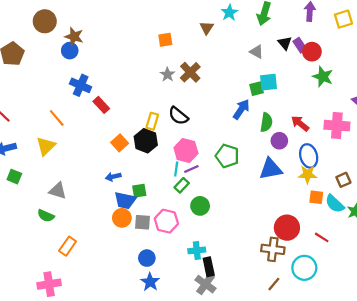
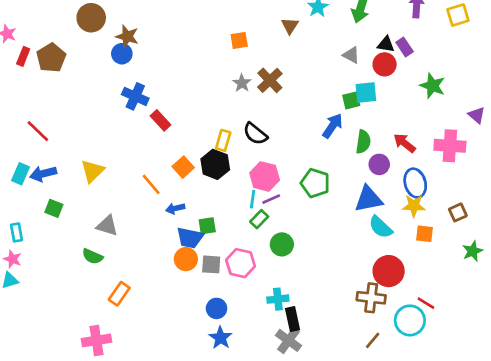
black triangle: (285, 43) -> (386, 44), turned -40
red circle: (312, 52) -> (385, 64), moved
orange line: (57, 118) -> (151, 184), moved
cyan semicircle: (335, 204) -> (381, 227), moved
red line: (322, 237) -> (426, 303), moved

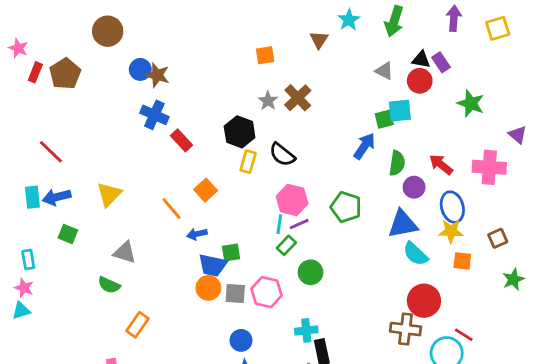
brown star: (127, 36) -> (157, 75), moved
black hexagon: (215, 164) -> (240, 132), moved
cyan rectangle: (20, 174) -> (32, 197), turned -30

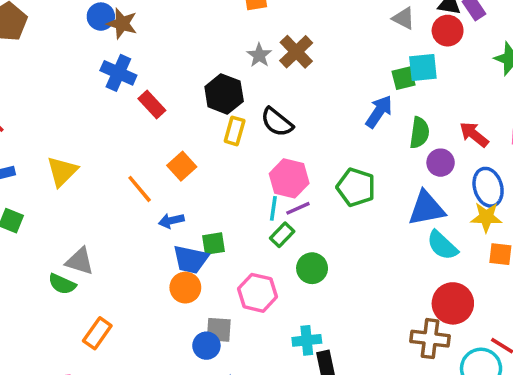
gray triangle: (125, 252) -> (80, 261), moved
gray square: (235, 294) -> (219, 330), moved
blue circle: (241, 340) -> (206, 346), moved

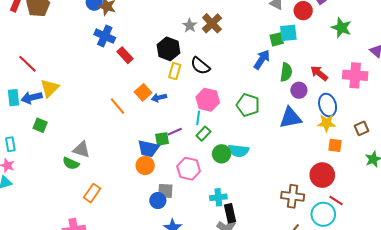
yellow triangle: (62, 171) -> (50, 88), moved
purple line: (298, 208) -> (175, 132), moved
blue arrow: (171, 221) -> (159, 98), moved
cyan semicircle: (442, 245) -> (238, 151), moved, turned -36
red circle: (453, 303) -> (322, 175), moved

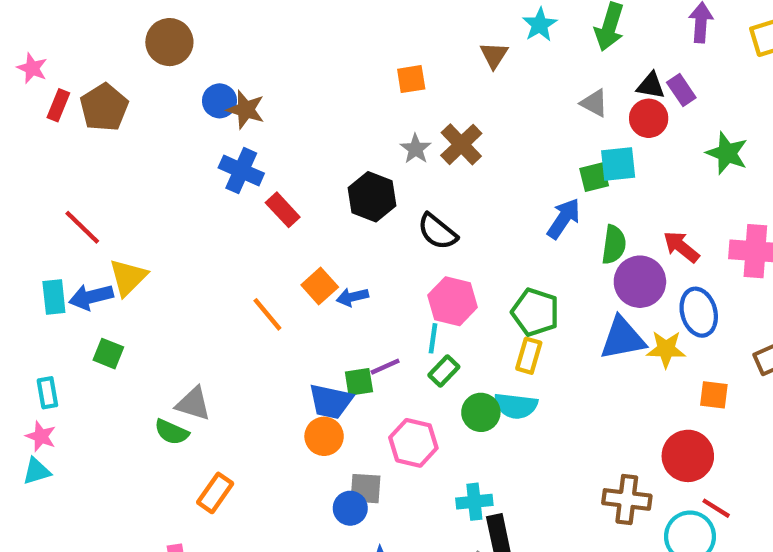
yellow rectangle: (175, 71) -> (529, 356), moved
purple circle: (299, 90) -> (640, 282), size x1.5
yellow star: (327, 123) -> (666, 349), moved

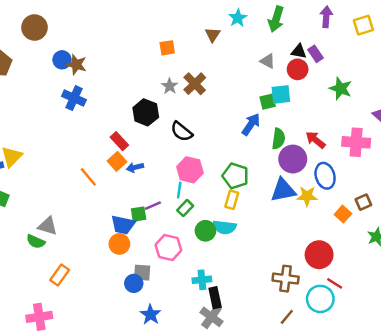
red rectangle: (283, 210) -> (119, 141), moved
orange square: (714, 395) -> (343, 214), moved, turned 35

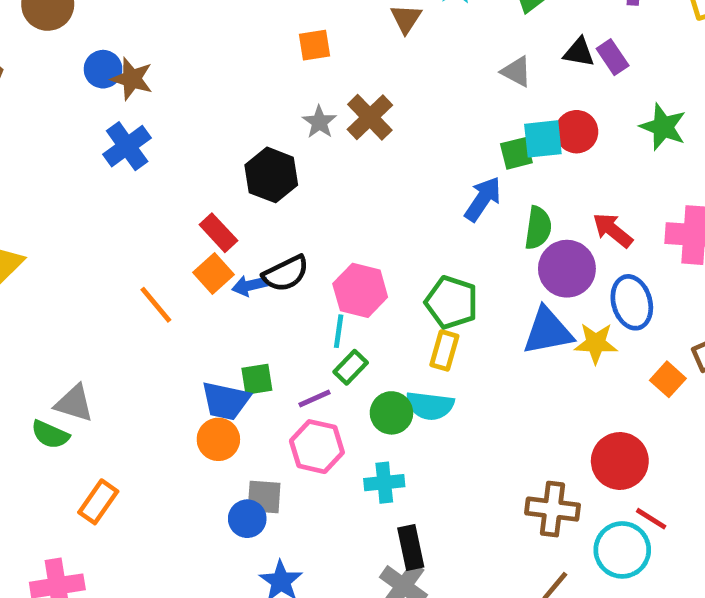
red circle: (298, 69) -> (577, 132), moved
blue cross: (74, 98) -> (127, 146), turned 30
black semicircle: (182, 132) -> (286, 273), moved, turned -65
purple line: (153, 206) -> (315, 398), moved
cyan cross: (202, 280) -> (384, 483), moved

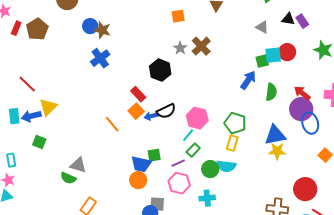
purple circle: (567, 269) -> (301, 109), moved
cyan line: (339, 331) -> (188, 135), turned 32
yellow star: (596, 343) -> (277, 151), moved

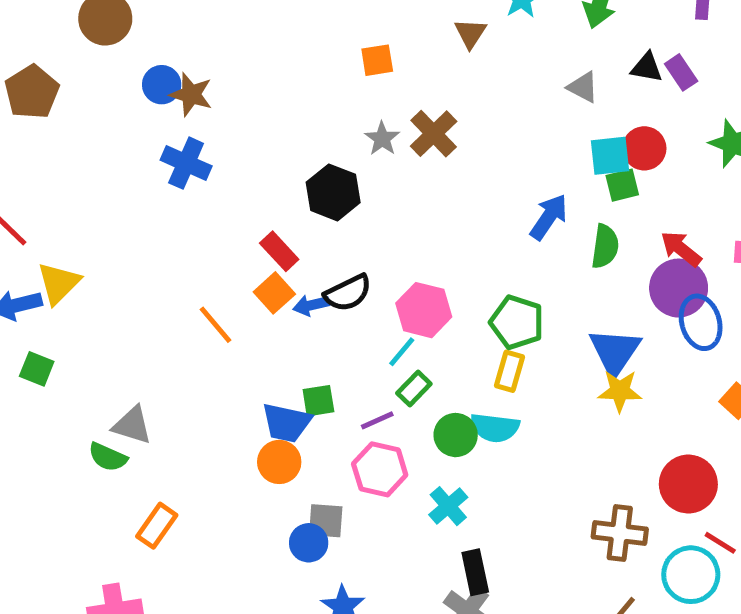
blue cross: (100, 58) -> (186, 163), turned -30
green square: (262, 61) -> (622, 185), moved
blue triangle: (275, 135) -> (615, 352), turned -45
cyan cross: (207, 198) -> (448, 506), turned -35

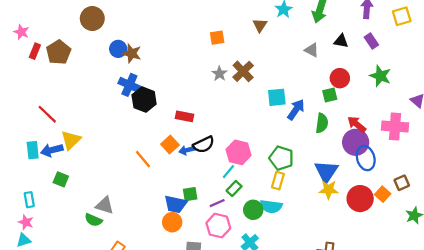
purple rectangle: (681, 72) -> (371, 41), moved
cyan square: (610, 156) -> (277, 97), moved
black hexagon: (333, 192) -> (144, 100), moved
red rectangle: (279, 251) -> (185, 116), moved, turned -36
red circle: (688, 484) -> (360, 199), moved

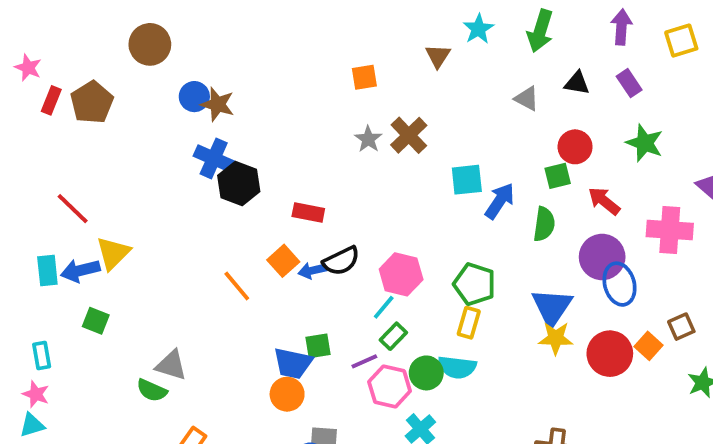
red arrow: (357, 124) -> (604, 201), moved
pink hexagon: (218, 226) -> (390, 386), moved

